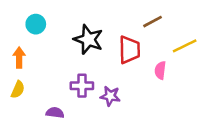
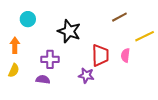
red trapezoid: (129, 50) -> (100, 55), moved
purple cross: (82, 86) -> (50, 59), moved
purple semicircle: (55, 113) -> (43, 79), moved

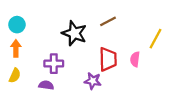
brown line: (119, 17) -> (108, 21), moved
cyan circle: (28, 19) -> (17, 25), moved
yellow line: (145, 36) -> (156, 39), turned -36

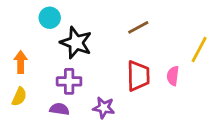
cyan circle: (17, 25) -> (50, 18), moved
black star: (74, 33) -> (76, 43), moved
purple star: (93, 81) -> (104, 108), moved

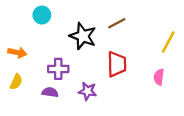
black star: (76, 43) -> (83, 36), moved
orange arrow: (21, 62) -> (17, 53), turned 102
pink semicircle: (173, 76) -> (159, 77), moved

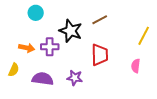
orange arrow: (17, 53) -> (27, 48), moved
purple cross: (58, 69) -> (50, 47), moved
purple semicircle: (50, 92) -> (43, 79), size x1.5

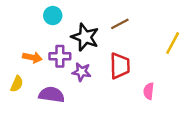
cyan circle: (36, 13) -> (53, 16), moved
pink semicircle: (136, 66) -> (149, 91), moved
purple star: (75, 78) -> (82, 72), moved

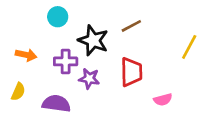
orange arrow: (32, 57) -> (26, 55), moved
pink semicircle: (149, 91) -> (163, 100), turned -112

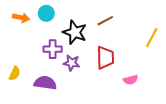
orange arrow: (26, 55) -> (21, 18), moved

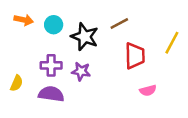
cyan circle: (46, 13) -> (54, 25), moved
purple cross: (53, 49) -> (51, 65), moved
red trapezoid: (105, 58) -> (135, 56), moved

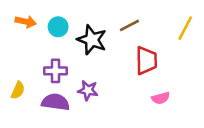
yellow line: (172, 43) -> (185, 28), moved
purple star: (81, 71) -> (88, 90), moved

